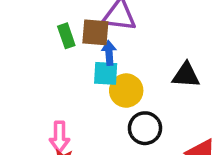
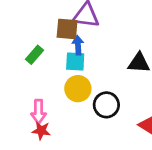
green rectangle: (66, 36) -> (34, 55), moved, turned 60
yellow circle: (126, 91) -> (78, 89), moved

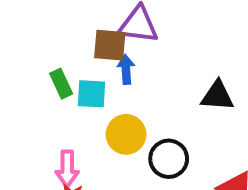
green rectangle: (34, 55) -> (61, 84), turned -66
cyan square: (75, 61) -> (92, 94), moved

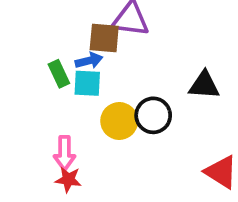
blue arrow: (126, 69) -> (89, 61), moved, turned 80
black circle: (169, 159) -> (153, 115), moved

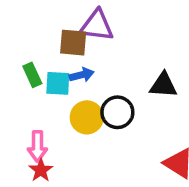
blue arrow: (89, 61) -> (82, 75), moved
red star: (68, 179) -> (41, 170), turned 30

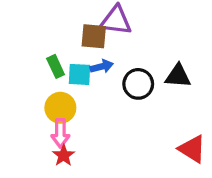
black circle: (117, 112) -> (138, 84), moved
yellow circle: (87, 117) -> (60, 108), moved

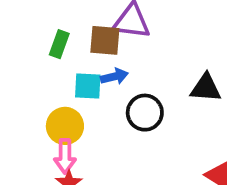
green rectangle: (56, 66) -> (59, 44), moved, turned 45
black circle: (138, 84) -> (145, 113), moved

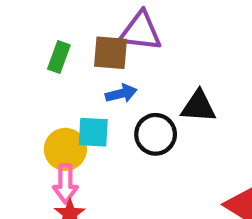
cyan square: (88, 86) -> (93, 132), moved
black triangle: (206, 88) -> (198, 106), moved

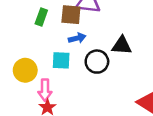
yellow circle: (65, 149) -> (25, 70), moved

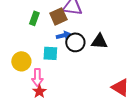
brown square: (71, 15) -> (58, 16), turned -30
black circle: (97, 62) -> (75, 42), moved

